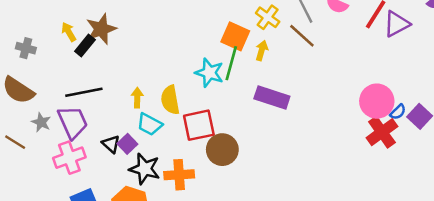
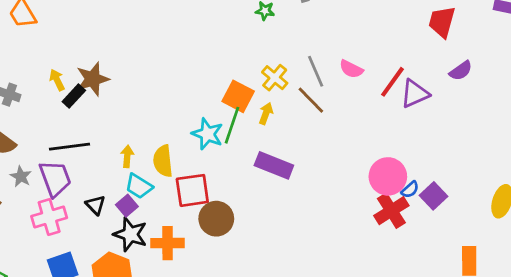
purple square: (127, 144) -> (127, 206), moved

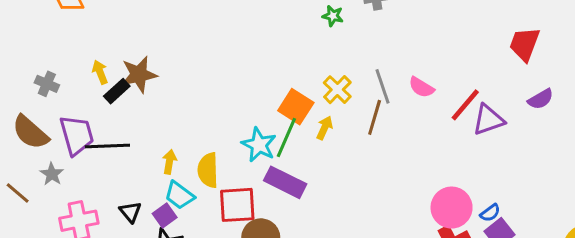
brown line: (311, 100) -> (375, 117), turned 56
purple rectangle: (274, 165) -> (285, 182), moved
purple trapezoid: (55, 179) -> (77, 135), moved
blue semicircle: (410, 190) -> (490, 213), moved

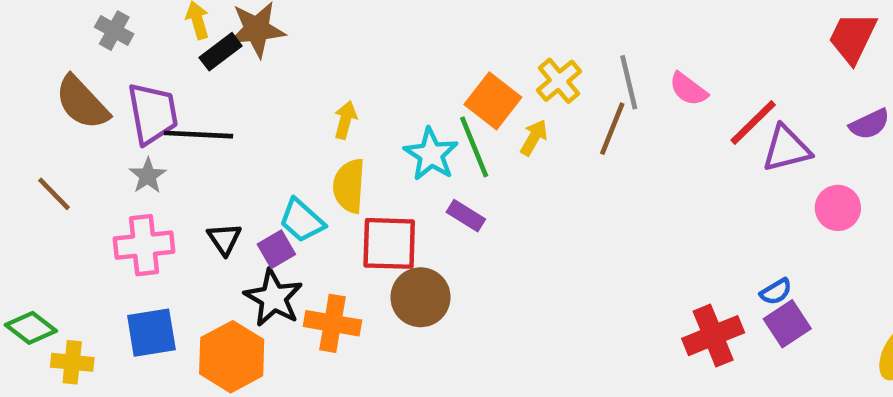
green line: (286, 137) -> (474, 147), turned -51
yellow arrow: (169, 162) -> (345, 120), moved
gray star: (52, 174) -> (148, 176), moved
purple rectangle: (285, 182) -> (466, 216), size x0.6
pink circle: (452, 208) -> (838, 208), moved, size x0.7

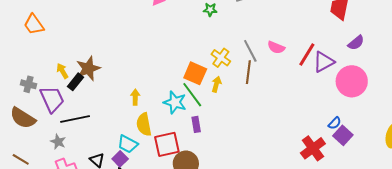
purple trapezoid: (153, 114) -> (52, 99), moved
pink circle: (838, 208) -> (352, 81), size x1.6
purple rectangle: (466, 216) -> (196, 124), turned 63

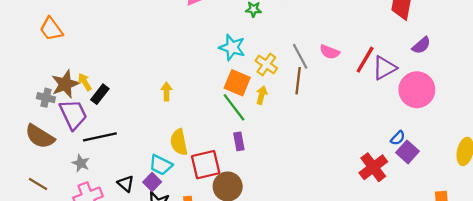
brown star: (88, 69) -> (65, 84), moved
yellow arrow: (135, 97) -> (167, 92), moved
cyan star: (175, 102) -> (232, 47), moved

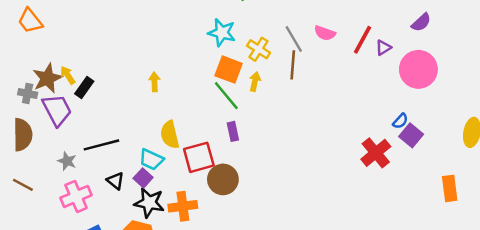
purple triangle: (384, 68) -> (383, 48), size x0.6
brown semicircle: (40, 136) -> (23, 135), turned -120
black line: (100, 137) -> (101, 145), moved

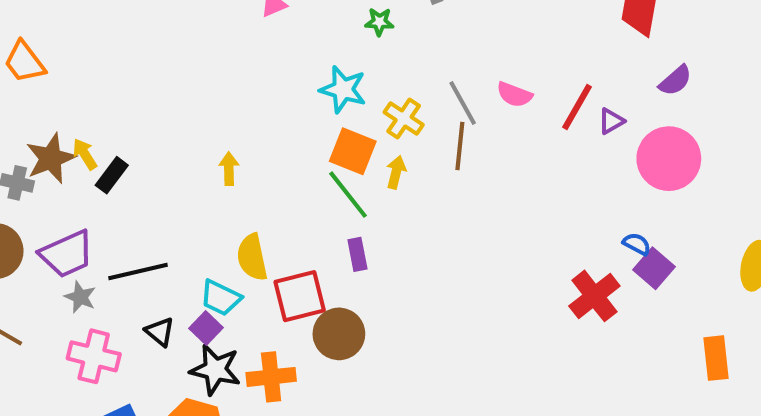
purple trapezoid: (57, 110) -> (67, 254), moved, turned 92
blue semicircle: (400, 121) -> (637, 244), turned -105
pink cross: (76, 196) -> (94, 356), turned 36

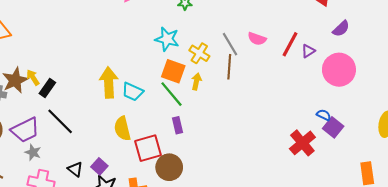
yellow arrow: (229, 169) -> (109, 83), size x1.8
black line: (138, 272) -> (60, 121), moved, turned 60
cyan trapezoid: (221, 298) -> (133, 92), moved

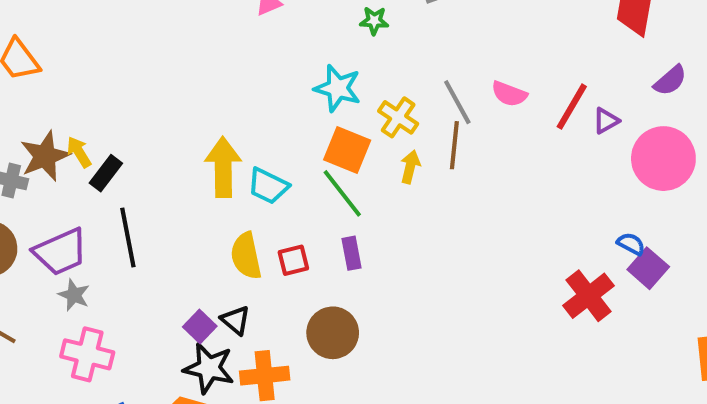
yellow arrow: (196, 82) -> (410, 167), moved
black line: (60, 121) -> (128, 238), turned 32
red square: (148, 148) -> (293, 260), moved, size x0.6
black triangle: (75, 169) -> (236, 320), moved

